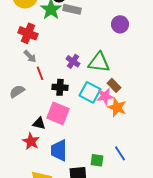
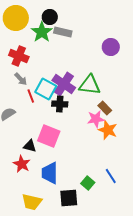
purple cross: (73, 61) -> (64, 84), size x1.6
black cross: (60, 87) -> (60, 104), moved
cyan square: (90, 92) -> (46, 89), moved
green square: (97, 160) -> (88, 183), turned 32

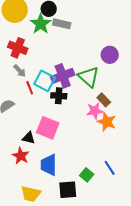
purple circle: (111, 47) -> (110, 55), moved
purple cross: (64, 84) -> (63, 76), turned 35
green triangle: (90, 85) -> (89, 77), turned 35

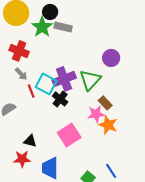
green triangle: (89, 77) -> (90, 80), turned 30
black cross: (59, 96) -> (60, 99), turned 35
pink square: (48, 128) -> (69, 135), moved, turned 35
red star: (21, 156) -> (22, 159), turned -30

